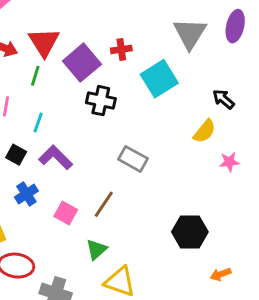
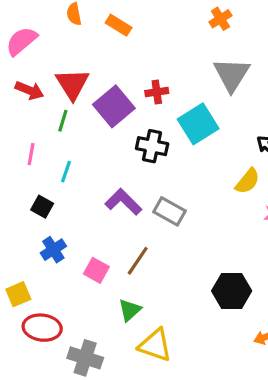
black cross: (101, 101) -> (152, 146), moved
purple L-shape: (56, 158) -> (123, 202), moved

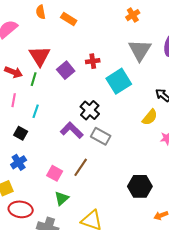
red arrow: (29, 90) -> (14, 72), moved
purple square: (114, 106) -> (66, 70), size x0.7
black cross: (152, 146) -> (90, 110), moved, turned 30
blue cross: (53, 250) -> (19, 162), moved
green triangle: (130, 310) -> (62, 198), moved

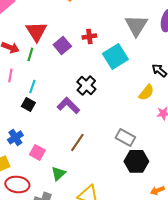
black square: (21, 133) -> (28, 104), moved
gray rectangle: (101, 136) -> (125, 137), moved
pink square: (55, 173) -> (37, 152), moved

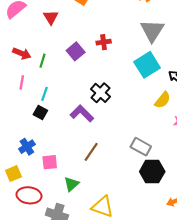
red triangle: (36, 31) -> (51, 17), moved, size x0.7
cyan square: (115, 56) -> (147, 65), moved
pink square: (37, 152) -> (50, 162), turned -35

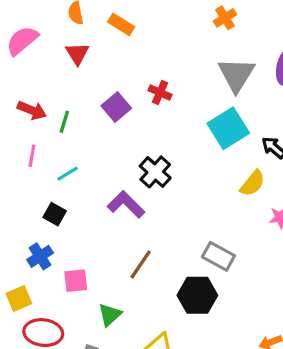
red cross: (104, 42) -> (160, 92), turned 32
cyan line: (45, 94) -> (68, 174), turned 40
black square: (40, 112) -> (55, 214), moved
black hexagon: (152, 172) -> (197, 295), moved

